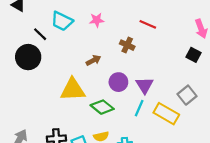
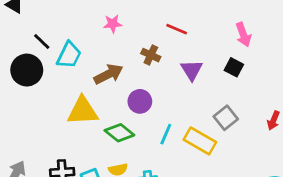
cyan trapezoid: (62, 21) -> (69, 55), moved, turned -90
brown arrow: (93, 60) -> (109, 74), size x1.5
purple triangle: (145, 85) -> (192, 70), moved

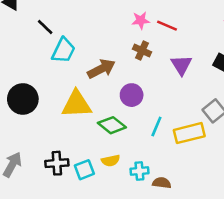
pink star: (113, 24) -> (141, 20), moved
black line: (42, 41) -> (45, 27), moved
black circle: (27, 70) -> (23, 99), moved
yellow rectangle: (200, 141) -> (189, 133), turned -44

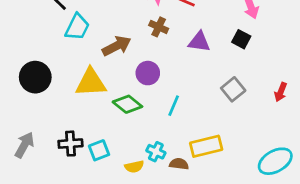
purple triangle: (181, 65) -> (199, 42), turned -50
yellow rectangle: (189, 133) -> (206, 146), moved
yellow semicircle: (111, 161) -> (134, 167), moved
cyan cross: (139, 171) -> (156, 152), turned 30

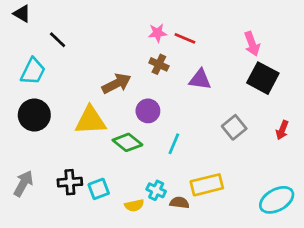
cyan trapezoid: (77, 27) -> (33, 71), moved
black square: (241, 39) -> (263, 78), moved, size x1.6

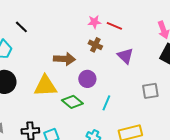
purple triangle: (200, 79) -> (125, 56), turned 36
brown arrow: (116, 84) -> (64, 59), turned 30
gray square: (234, 127) -> (150, 91), turned 30

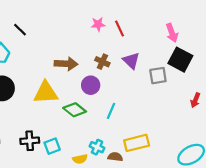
red line: (114, 26) -> (119, 29), turned 42
brown cross: (95, 45) -> (102, 62), moved
gray square: (150, 91) -> (158, 76), moved

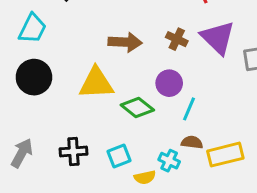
purple triangle: (131, 61) -> (218, 38), size x1.4
purple circle: (91, 85) -> (169, 83), moved
cyan square: (52, 146) -> (119, 156), moved
brown semicircle: (115, 157) -> (192, 142), moved

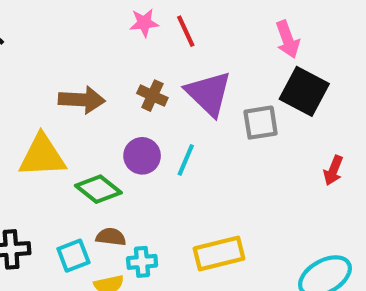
cyan line: (189, 109) -> (186, 160), moved
brown semicircle: (192, 142) -> (111, 237), moved
cyan cross: (169, 161) -> (142, 262), turned -30

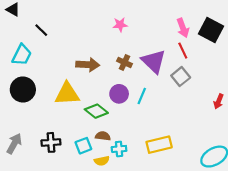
red line: (186, 31) -> (183, 51), moved
pink arrow: (288, 39) -> (183, 28), moved
black square: (304, 91) -> (211, 30), moved
gray square: (261, 123) -> (181, 77), turned -30

